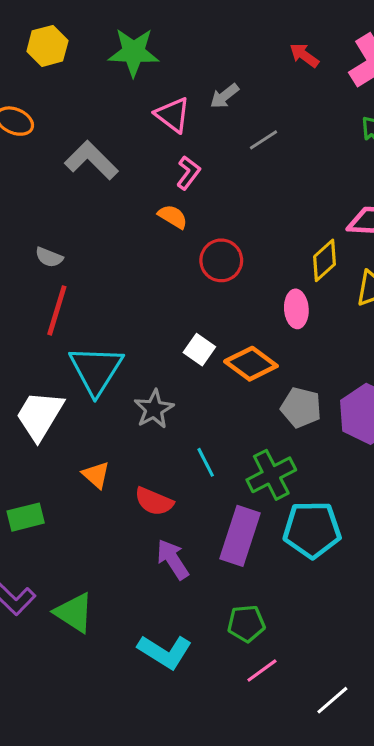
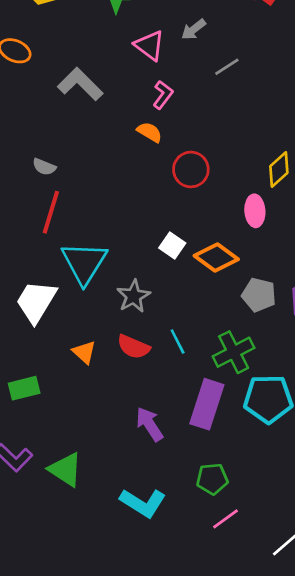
red semicircle: (154, 501) -> (134, 347), moved

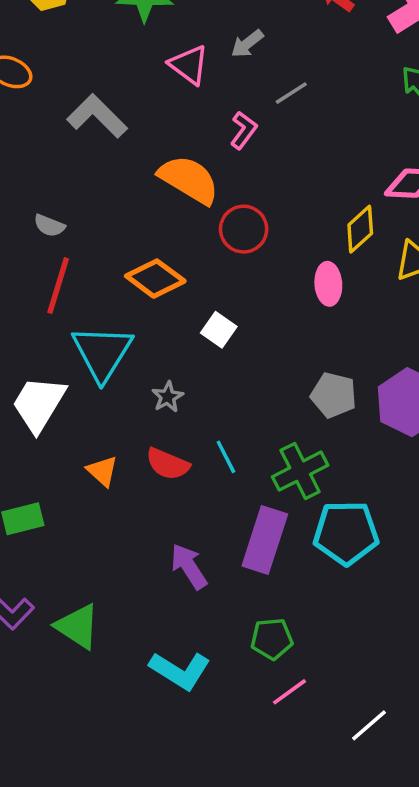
pink L-shape: (163, 95) -> (244, 130), moved
orange semicircle: (150, 132) -> (189, 180), size x1.8
orange diamond: (216, 257) -> (155, 279), moved
gray star: (134, 296) -> (168, 397), size x0.7

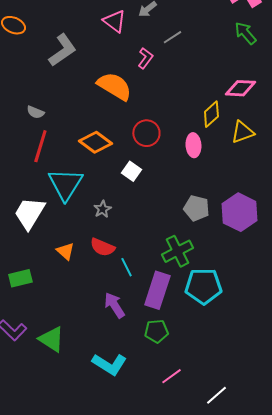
gray L-shape: (97, 116) -> (62, 50), turned 100
red circle: (244, 229) -> (146, 133), moved
cyan line: (226, 457) -> (126, 267), moved
green pentagon: (272, 639) -> (156, 331), moved

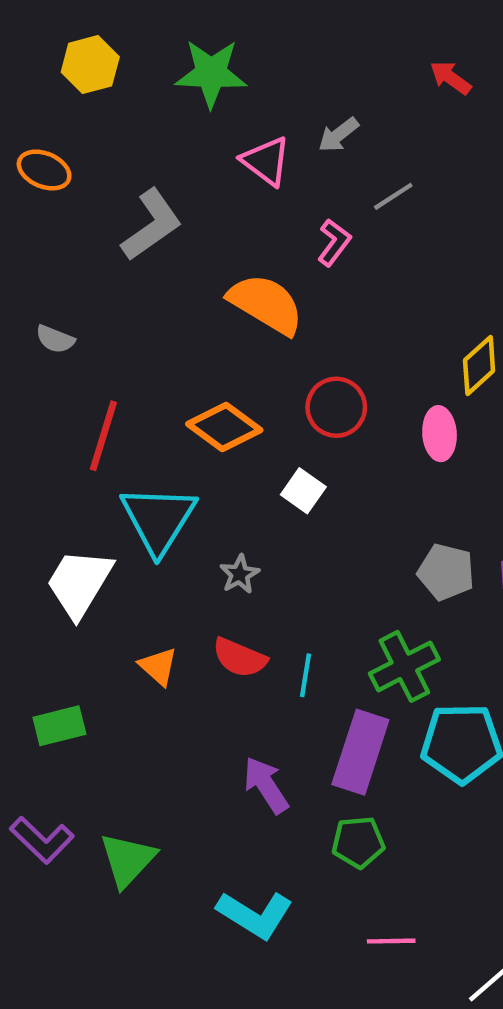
gray semicircle: (35, 112) -> (55, 339), moved
cyan line: (126, 267) -> (305, 675), moved, turned 36
green triangle: (51, 339) -> (128, 860), turned 40
pink line: (171, 376) -> (391, 941), turned 35

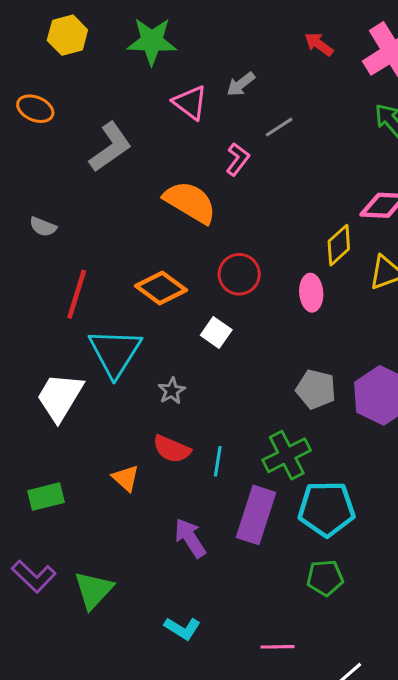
orange triangle: (158, 666) -> (126, 478), moved
green pentagon: (358, 842) -> (325, 578), moved
cyan L-shape: (255, 915) -> (182, 628), size x0.7

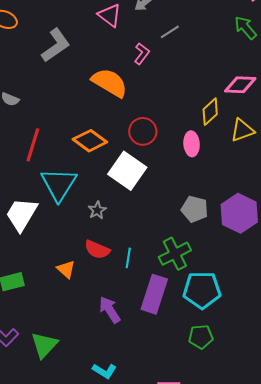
white square: (216, 333) -> (127, 171), size x1.8

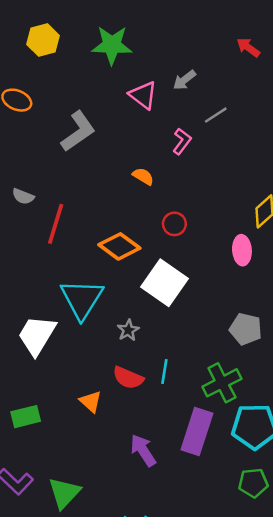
orange semicircle: (110, 83) -> (143, 176), size x0.5
red circle: (143, 131) -> (174, 224), moved, size x0.7
red line: (33, 145) -> (56, 224), moved
cyan line: (128, 258) -> (164, 372), moved

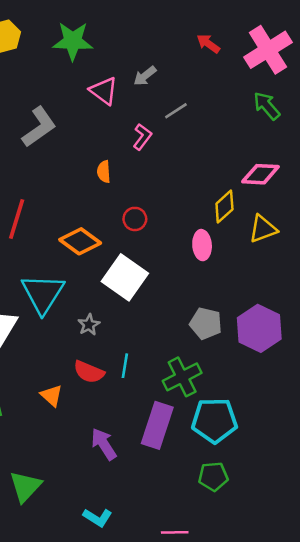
orange semicircle: (143, 176) -> (104, 172), turned -125

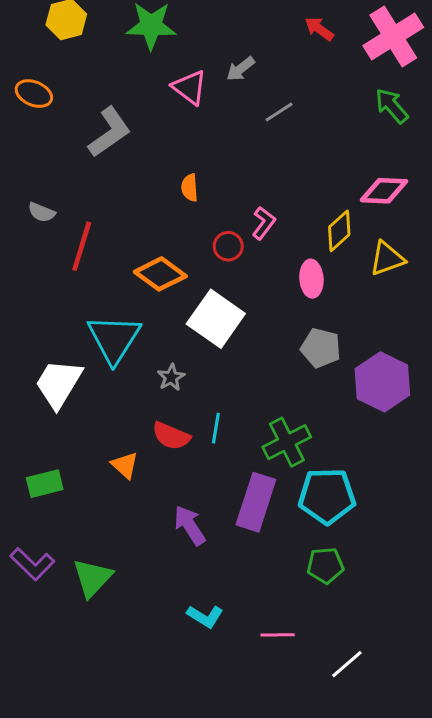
pink L-shape: (142, 137) -> (264, 223), moved
gray pentagon: (206, 323) -> (321, 348), moved
cyan L-shape: (98, 517) -> (205, 616), moved

